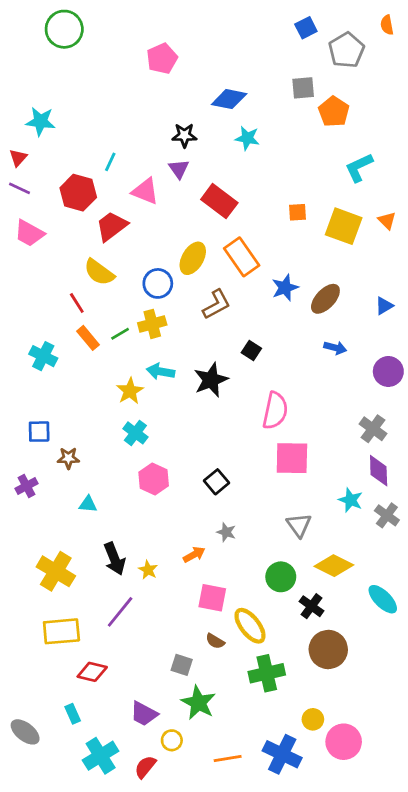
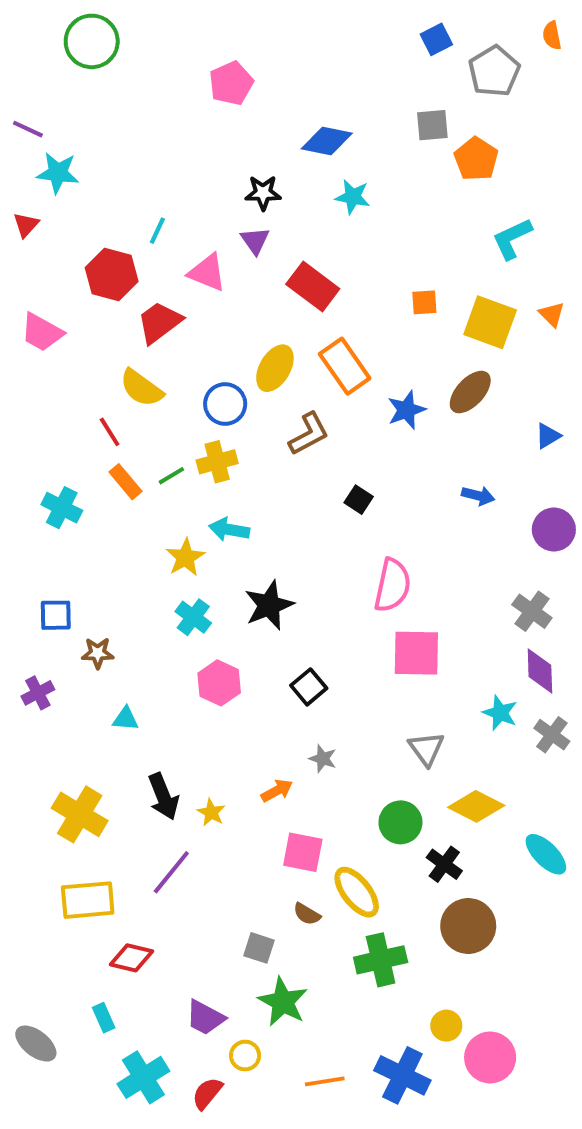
purple line: (19, 188) -> (28, 129), moved
brown ellipse: (325, 299) -> (470, 392), moved
black star: (211, 380) -> (269, 605), moved

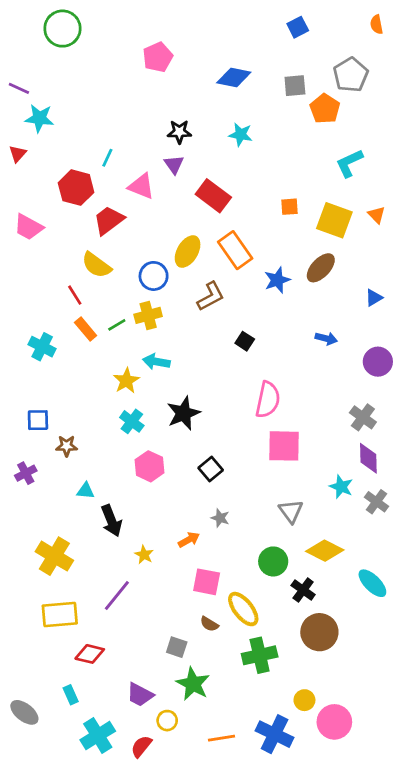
gray pentagon: (494, 71) -> (351, 75), moved
blue diamond: (327, 141) -> (234, 77), moved
black arrow: (163, 796) -> (111, 521), moved

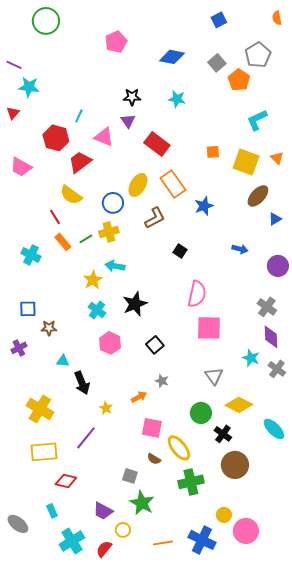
gray square: (295, 86) -> (217, 63), turned -36
brown ellipse: (321, 268) -> (258, 196), moved

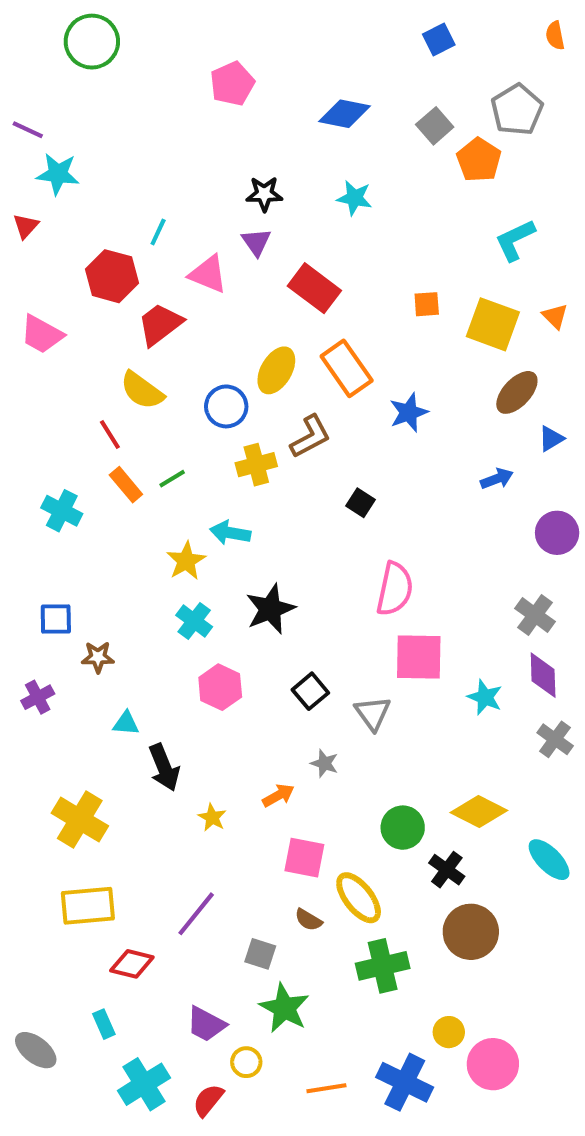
yellow cross: (109, 232) -> (256, 465), moved
blue arrow: (240, 249) -> (497, 479), moved, turned -35
cyan star: (251, 358) -> (485, 697), moved
gray triangle: (214, 376) -> (373, 713), moved
purple line: (86, 438) -> (196, 914), moved

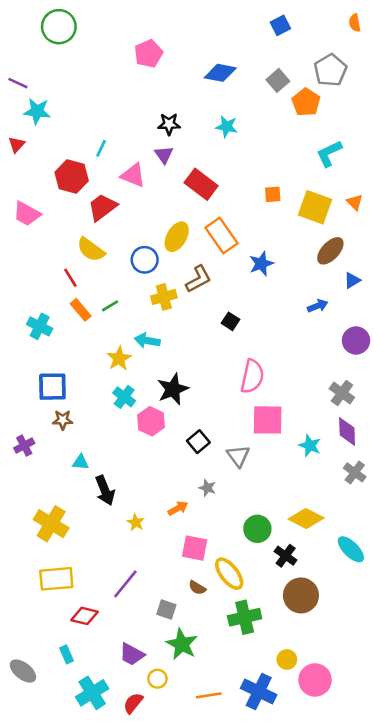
blue square: (56, 619) -> (52, 387), moved, size x1.4
pink hexagon: (220, 687) -> (151, 421), moved

